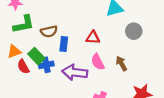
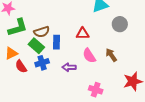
green rectangle: (36, 56) -> (36, 46), moved
purple arrow: (75, 72) -> (69, 67), size x0.6

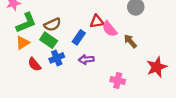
blue rectangle: (56, 42) -> (79, 37), moved, turned 40
orange triangle: (11, 53) -> (23, 43), moved
pink semicircle: (89, 56) -> (110, 29), moved

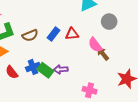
pink semicircle: (110, 29) -> (95, 45), moved
blue rectangle: (79, 37) -> (54, 34), moved
green rectangle: (49, 40) -> (45, 70), moved

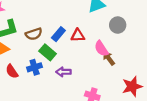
green rectangle: (45, 70) -> (48, 52), moved

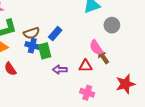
red triangle: (78, 35) -> (86, 66), moved
green rectangle: (48, 52) -> (45, 51), turned 35
blue cross: (35, 67) -> (32, 46), moved, turned 32

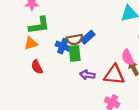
brown semicircle: (31, 33) -> (75, 39), moved
red triangle: (86, 66) -> (114, 75), size x1.5

